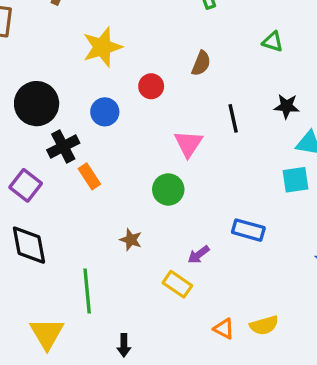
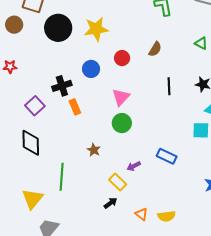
black circle: (37, 104) -> (58, 28), moved
pink triangle: (188, 144) -> (121, 97), moved
black arrow: (124, 345) -> (111, 203), moved, turned -136

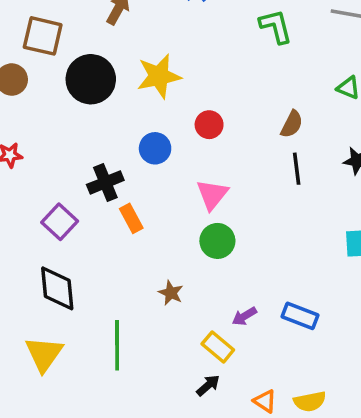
brown semicircle: (155, 49) -> (292, 124), moved
blue rectangle: (167, 156) -> (300, 316), moved
yellow triangle: (33, 199) -> (44, 354), moved

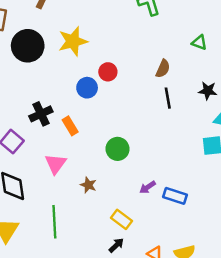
blue circle: (155, 148) -> (87, 88), moved
pink triangle: (212, 195) -> (56, 164), moved
orange rectangle: (131, 218) -> (70, 126), moved
purple arrow: (244, 316) -> (148, 187), moved

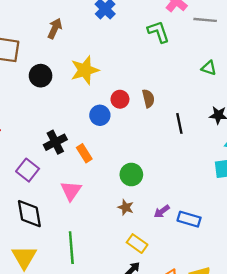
black circle: (28, 46) -> (41, 76), size x0.7
brown semicircle: (163, 69) -> (148, 98), moved, turned -36
brown star: (88, 185) -> (126, 207), moved

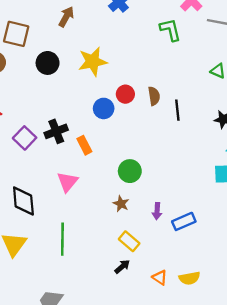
black line: (179, 123) -> (177, 110), moved
purple square: (28, 170) -> (25, 138), moved
purple arrow: (162, 211) -> (157, 211), turned -56
blue rectangle: (189, 219) -> (184, 221), turned -45

